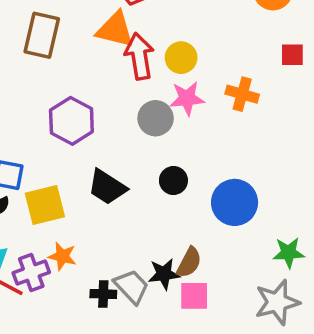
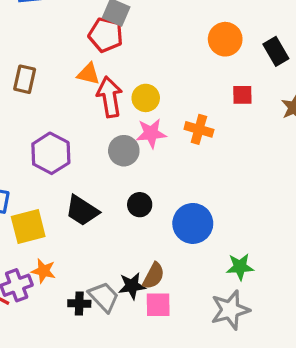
orange triangle: (115, 30) -> (88, 74), size x0.7
brown rectangle: (42, 35) -> (25, 79), size x0.7

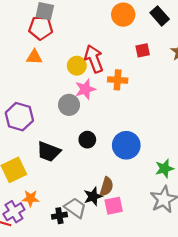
red arrow: (109, 97) -> (94, 59), moved

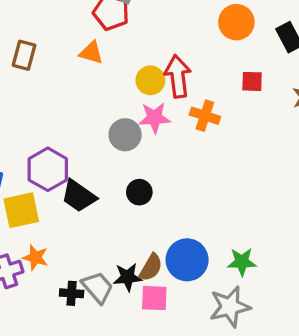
purple hexagon: (19, 117) -> (48, 169), moved
blue circle: (126, 145) -> (187, 260), moved

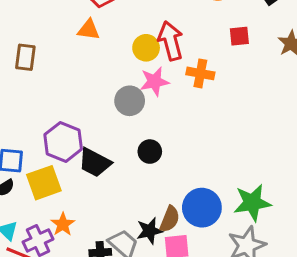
brown rectangle: (24, 55) -> (25, 57), moved
orange star: (35, 258) -> (63, 224), turned 30
green star: (242, 262) -> (252, 203), size x1.4

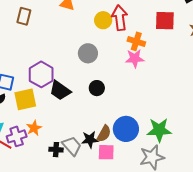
red square: (239, 36) -> (165, 21), size x1.5
pink star: (154, 82) -> (135, 58), moved

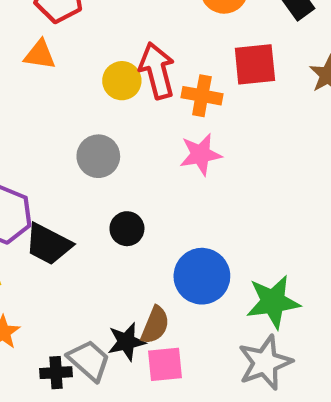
orange cross: (136, 41) -> (202, 96), moved
blue circle: (126, 129) -> (202, 276), moved

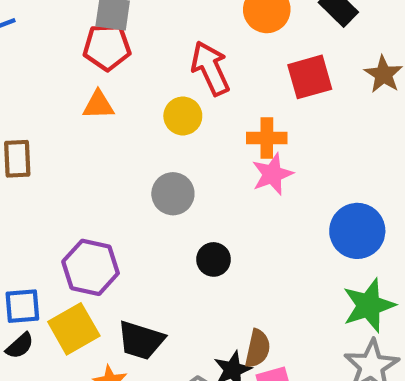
red arrow: (157, 71) -> (210, 68), moved
orange cross: (202, 96) -> (267, 138), moved
black trapezoid: (48, 244) -> (141, 340), moved
blue circle: (202, 276) -> (357, 231), moved

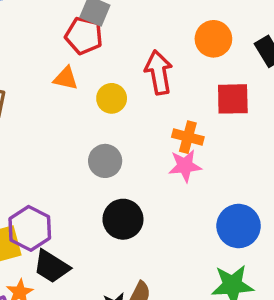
yellow circle: (183, 116) -> (112, 98), moved
black circle: (214, 259) -> (123, 219), size x1.5
purple hexagon: (91, 267) -> (30, 228), moved

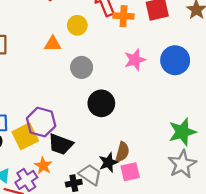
orange triangle: (66, 78) -> (53, 44), moved
orange cross: (188, 137) -> (123, 16), moved
blue circle: (239, 226) -> (175, 60), moved

